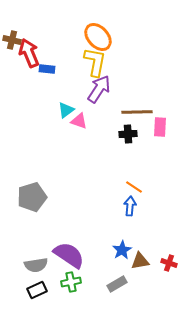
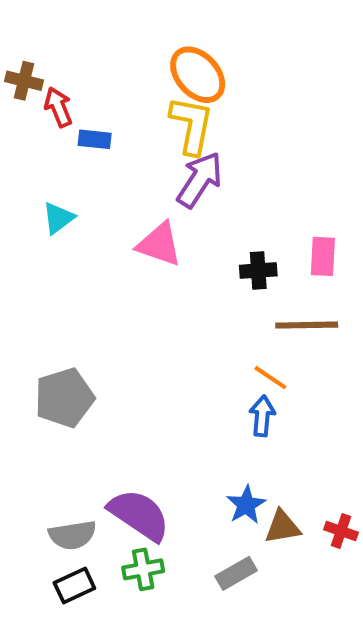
red arrow: (29, 53) -> (58, 107), size x0.7
cyan triangle: (66, 110) -> (58, 218), moved
brown line: (137, 112) -> (307, 325), moved
pink triangle: (79, 121) -> (159, 244), size x1.4

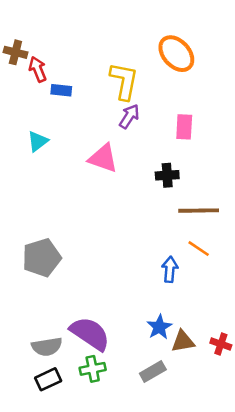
orange ellipse: (198, 75) -> (176, 54), moved
purple arrow: (200, 180) -> (129, 116), size x0.7
pink rectangle: (323, 256) -> (184, 127), moved
orange line: (270, 378) -> (199, 249), moved

